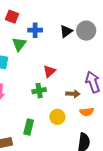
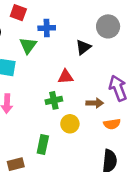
black triangle: (66, 31) -> (83, 47), moved
red triangle: (49, 71) -> (65, 77), turned 40
yellow circle: (57, 117) -> (70, 124), moved

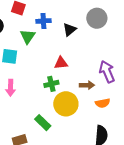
black triangle: (83, 47) -> (70, 30), moved
yellow circle: (70, 124) -> (66, 104), size x1.5
green rectangle: (43, 145) -> (43, 123), turned -56

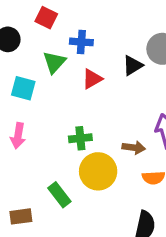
black triangle: (70, 30) -> (133, 65), moved
red triangle: (61, 63) -> (92, 79), moved, turned -32

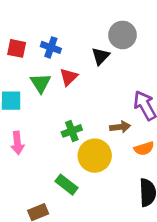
red square: (46, 18) -> (17, 48), moved
blue cross: (81, 42) -> (51, 47), turned 30
green triangle: (54, 62) -> (41, 83), moved

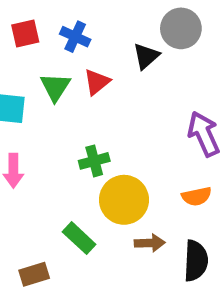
red square: (17, 48) -> (25, 33), turned -30
brown arrow: (120, 127) -> (150, 243), moved

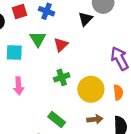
red triangle: (97, 82) -> (61, 45), moved
orange semicircle: (197, 196) -> (118, 92), turned -80
yellow circle: (124, 200) -> (91, 89), moved

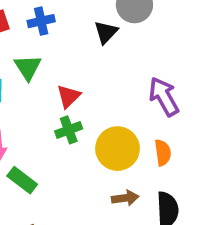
blue cross: (47, 11) -> (41, 21), turned -32
red triangle: (61, 45) -> (68, 96), moved
green rectangle: (57, 119) -> (22, 180), moved

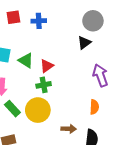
black triangle: (106, 32) -> (84, 43), moved
green triangle: (28, 67) -> (26, 60), moved, turned -35
yellow circle: (117, 149) -> (38, 110), moved

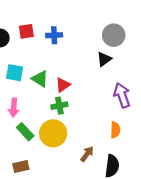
brown arrow: (69, 129) -> (87, 154), turned -56

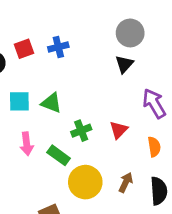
red triangle: (63, 85) -> (119, 130), moved
green rectangle: (25, 132) -> (59, 155), moved
yellow circle: (53, 133) -> (85, 182), moved

